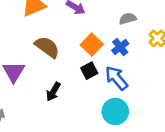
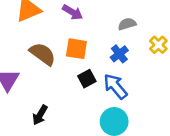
orange square: (92, 45) -> (76, 49), moved, turned -35
black arrow: (53, 92) -> (40, 115), moved

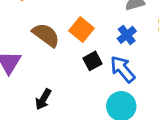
orange square: (76, 49) -> (82, 29), turned 30

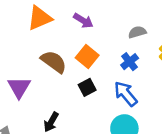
black square: (92, 61) -> (87, 87), moved

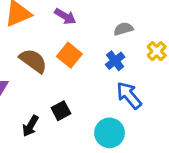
black square: (87, 87) -> (61, 111), moved
blue arrow: (126, 94) -> (129, 95), moved

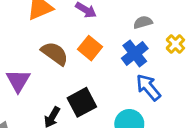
blue cross: (115, 61) -> (135, 53), size x1.4
black square: (61, 111) -> (82, 102), size x1.5

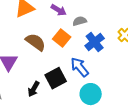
gray semicircle: (143, 22) -> (80, 21), moved
blue arrow: (148, 87) -> (80, 67), moved

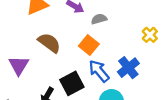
orange square: (62, 38) -> (89, 45), moved
blue cross: (95, 42) -> (128, 68), moved

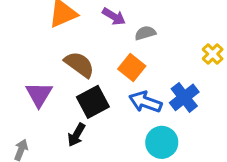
blue arrow: (99, 71) -> (145, 102), turned -30
black square: (72, 83) -> (93, 102), moved

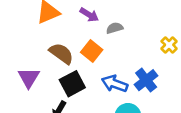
orange square: (132, 67) -> (92, 51), moved

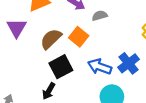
brown semicircle: (61, 53) -> (51, 39), turned -80
purple triangle: (29, 78) -> (17, 28), moved

